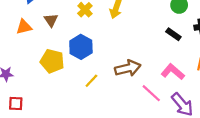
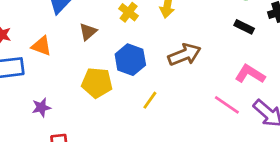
brown triangle: (51, 20) -> (88, 32), turned 32
orange triangle: (24, 27) -> (41, 46), moved, turned 42
brown arrow: (128, 68) -> (184, 55), moved

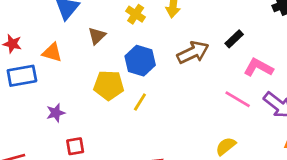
black rectangle: (244, 27) -> (234, 39), moved, turned -66
yellow line: (150, 100) -> (140, 102), moved

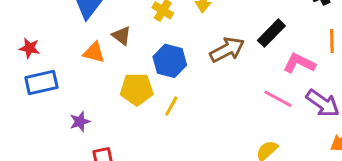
brown triangle: (97, 36) -> (121, 36), turned -36
black rectangle: (234, 39) -> (271, 33), size x1.4
orange triangle: (52, 53) -> (94, 52), moved

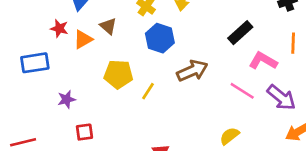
red star: (29, 48) -> (59, 28), moved
brown arrow: (227, 50) -> (192, 71), moved
orange triangle: (94, 52) -> (83, 39), turned -48
blue hexagon: (170, 61) -> (160, 38), moved

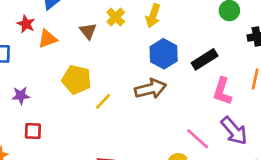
brown triangle: (108, 26) -> (88, 31), moved
blue hexagon: (160, 38) -> (164, 54), moved
pink L-shape: (263, 61) -> (222, 91), turned -112
pink line: (242, 91) -> (198, 139), moved

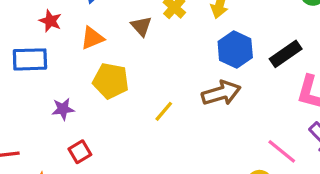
red star: (26, 24) -> (50, 21), moved
yellow pentagon: (77, 80) -> (111, 81), moved
red square: (33, 131) -> (80, 152), turned -30

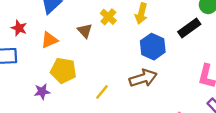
black rectangle: (286, 54) -> (189, 28), moved
purple star: (63, 109) -> (42, 92), moved

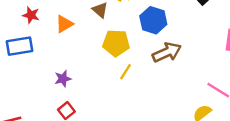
blue hexagon: (153, 47) -> (153, 20), moved
yellow pentagon: (63, 71) -> (116, 43), moved

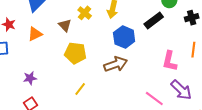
blue hexagon: (153, 20) -> (124, 37), moved
yellow line: (125, 72) -> (80, 89), moved

